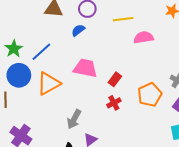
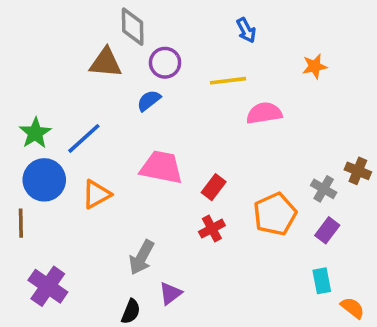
orange triangle: (48, 83) -> (97, 194), size x0.7

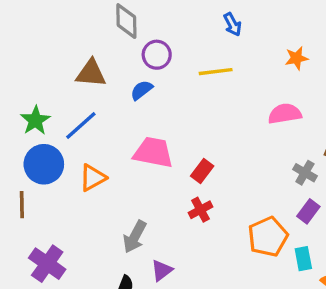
brown triangle: (106, 63) -> (91, 73), moved
pink semicircle: (264, 113) -> (285, 114), moved
orange pentagon: (275, 214) -> (268, 237), moved

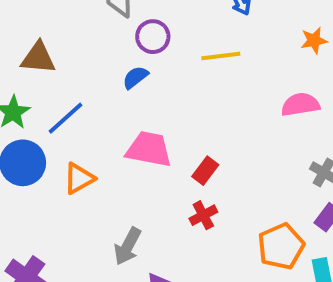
brown triangle: (91, 73) -> (38, 58), moved

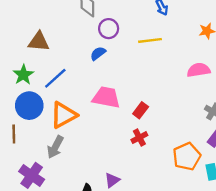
orange triangle: (79, 178) -> (64, 115), size x1.4
gray arrow: (128, 246) -> (55, 147), moved

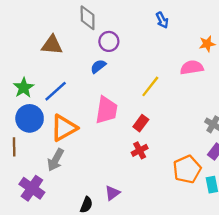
yellow line: (150, 40) -> (150, 86), moved, turned -45
brown triangle: (39, 42) -> (52, 45), moved
pink semicircle: (199, 70) -> (192, 67), moved
pink trapezoid: (106, 97) -> (106, 110), turned 88

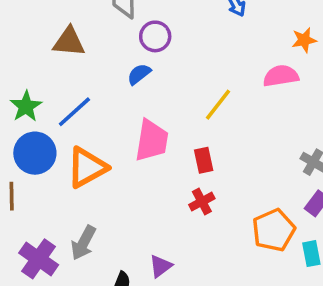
red rectangle: (141, 123) -> (204, 160), turned -49
gray arrow: (56, 160) -> (83, 243), moved

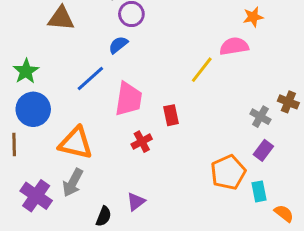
yellow line: (218, 105) -> (202, 70), moved
blue line: (74, 112) -> (90, 78), moved
orange triangle: (87, 167) -> (76, 143), moved, turned 42
red cross: (202, 202) -> (142, 142), moved

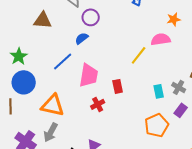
cyan rectangle: (259, 191) -> (159, 91), moved

